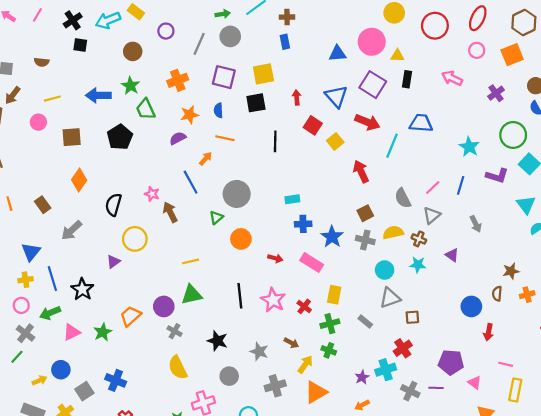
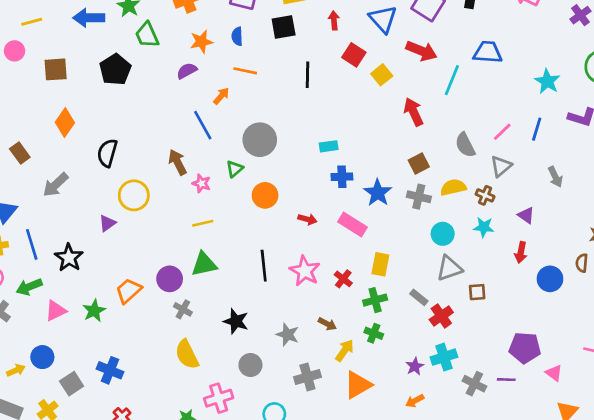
pink star: (152, 194) -> (201, 183), moved
red arrow: (488, 332) -> (521, 252), moved
red cross: (403, 348) -> (441, 316), moved

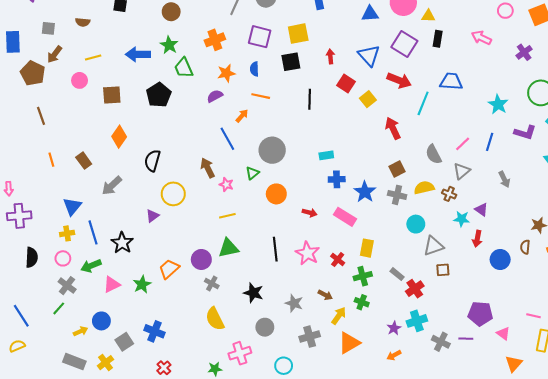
cyan star: (484, 227) -> (462, 219), moved
gray triangle: (449, 268) -> (434, 246), moved

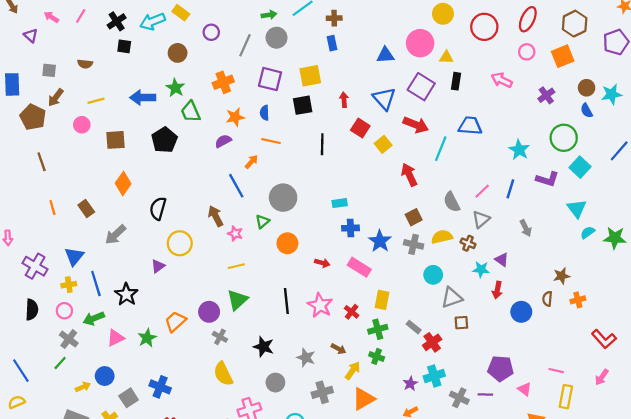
purple cross: (19, 216) -> (35, 266), moved, turned 35
green triangle: (228, 248) -> (237, 300), turned -30

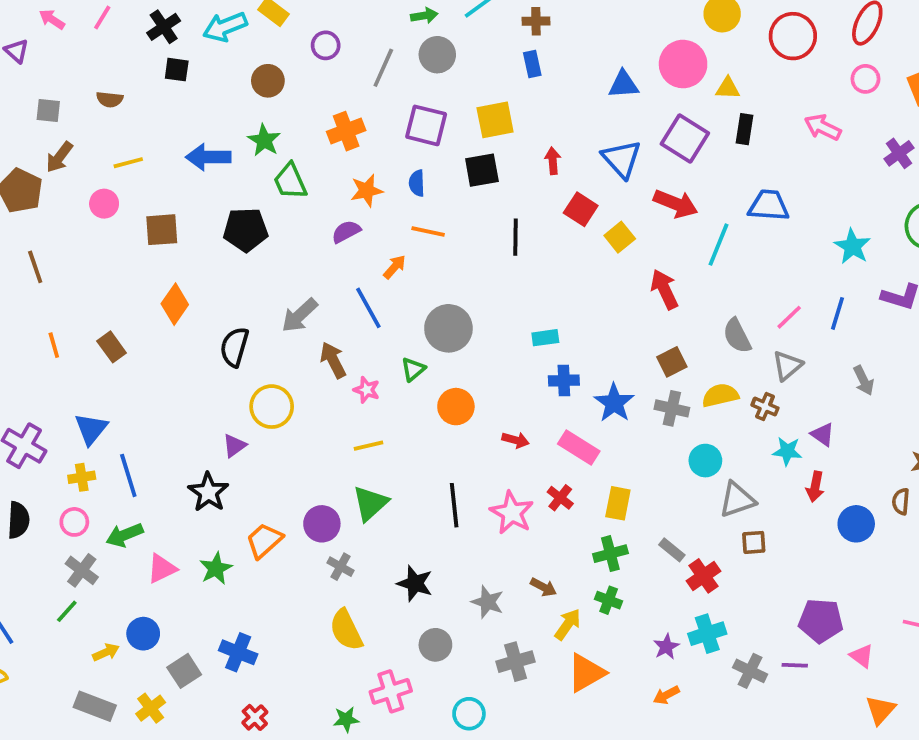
black pentagon: (164, 140) -> (246, 230), turned 30
gray arrow: (116, 235) -> (300, 315), moved
black star: (126, 294) -> (208, 492), moved
red cross: (352, 312) -> (560, 498), moved

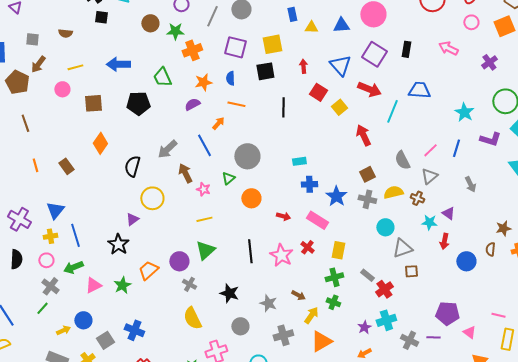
yellow triangle: (728, 88) -> (311, 27), moved
green star: (264, 140) -> (175, 31), moved, turned -30

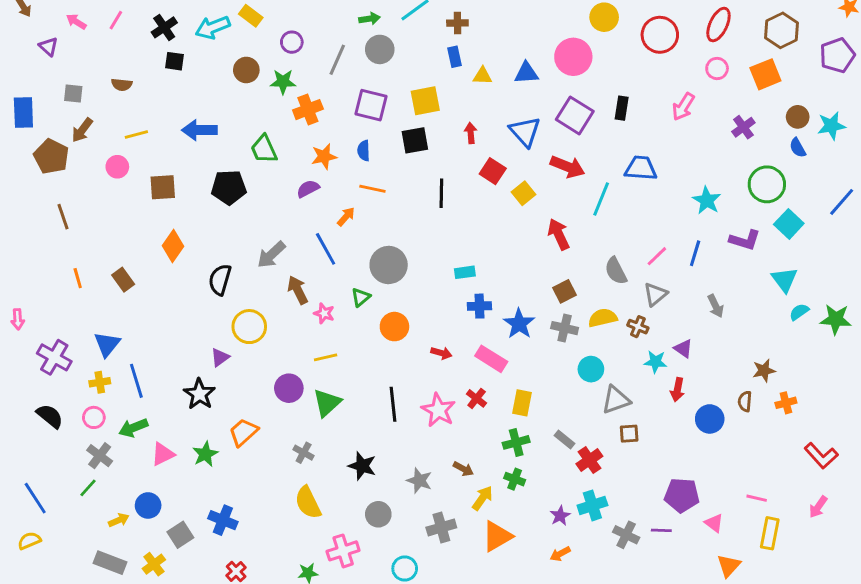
pink arrow: (448, 48) -> (683, 107), turned -84
black semicircle: (16, 259) -> (50, 416), turned -54
purple circle: (179, 261) -> (289, 388), moved

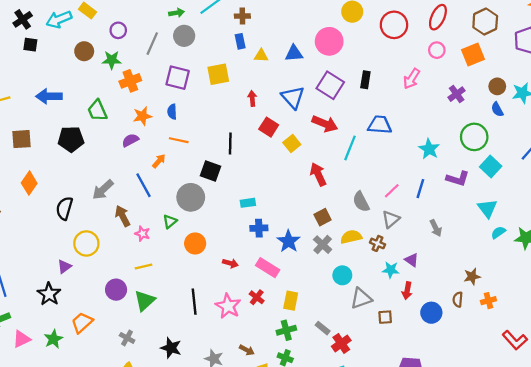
black square: (415, 140) -> (211, 171), moved, turned 30
gray cross: (565, 328) -> (323, 245), turned 30
brown square: (629, 434) -> (385, 317), moved

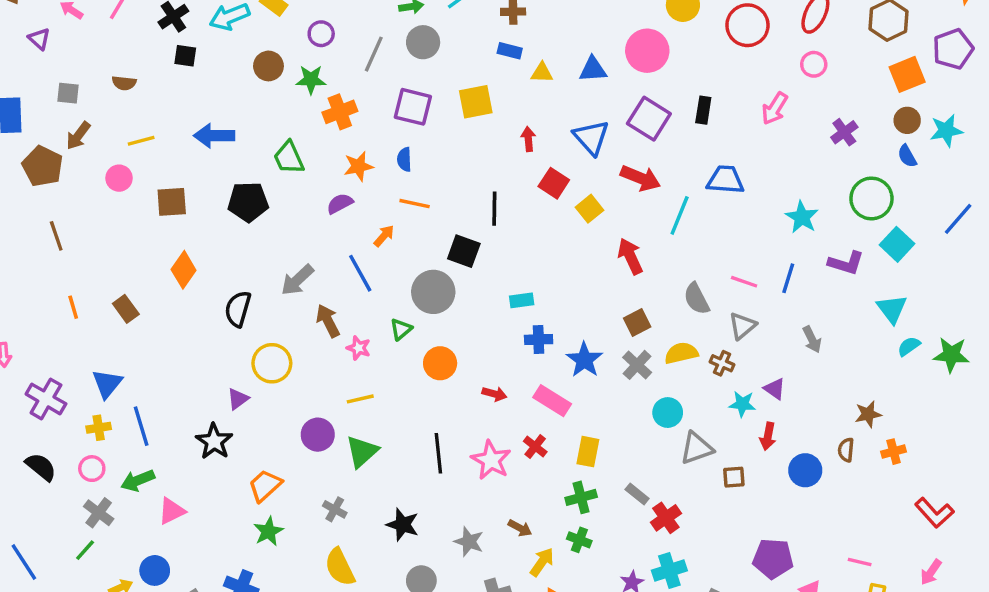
blue rectangle: (240, 41) -> (510, 51), turned -64
orange square: (473, 55) -> (907, 74), moved
pink line: (392, 191) -> (744, 282), turned 63
green star: (53, 339) -> (268, 531), moved

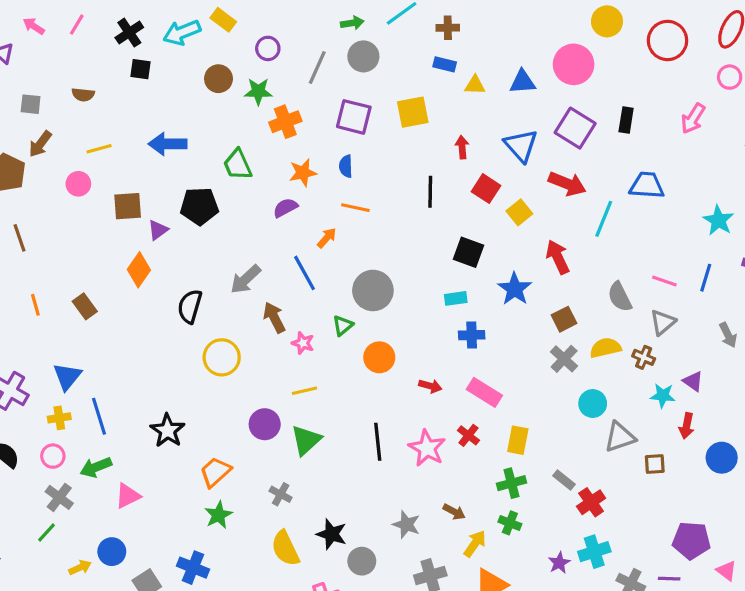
black line: (494, 209) -> (430, 192), moved
black square: (464, 251) -> (468, 252), moved
blue star: (584, 360) -> (515, 289), moved
purple triangle: (238, 399) -> (158, 230), moved
black star: (403, 525) -> (332, 534), moved

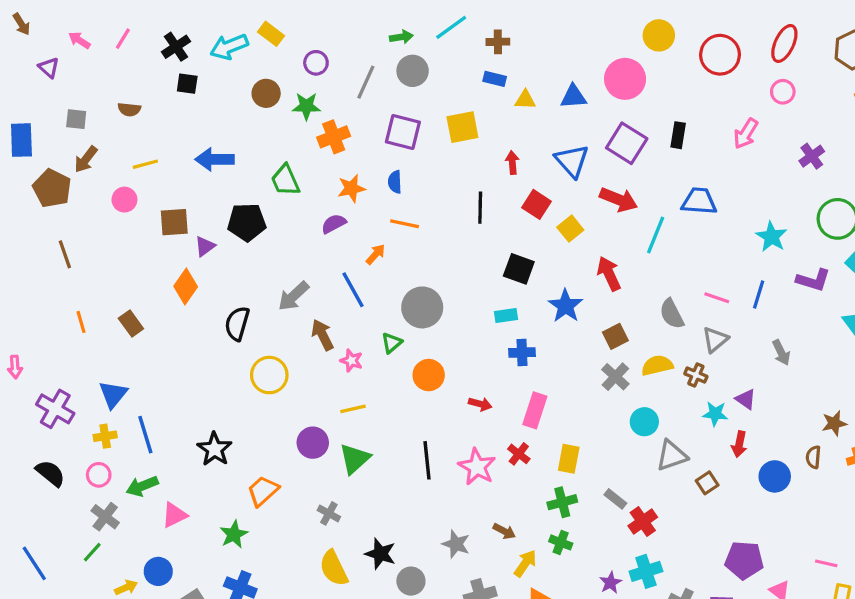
pink rectangle: (484, 392) -> (535, 410), turned 76
brown square: (655, 464) -> (707, 483), turned -30
green star: (218, 515) -> (234, 534), moved

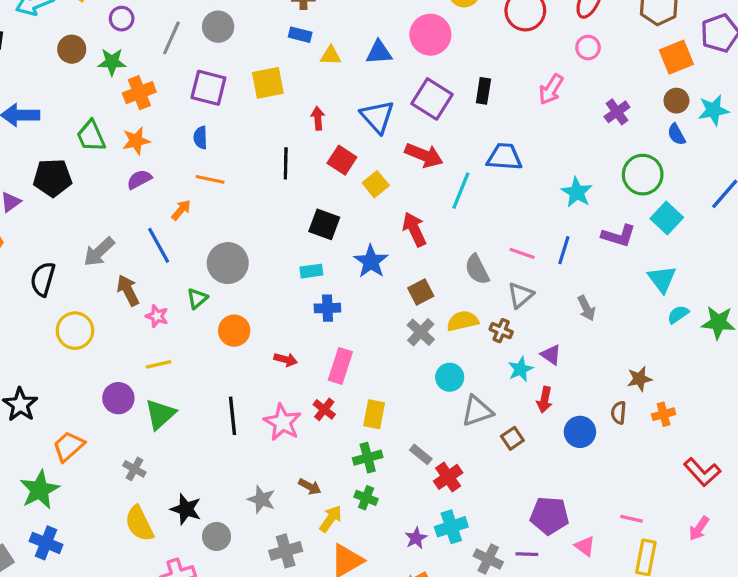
orange star: (351, 188) -> (136, 141), moved
cyan star: (715, 414) -> (520, 369), turned -30
green star: (234, 534) -> (40, 490), size x1.4

